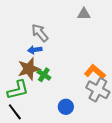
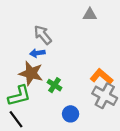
brown star: (29, 69) -> (31, 73), turned 30
green cross: (44, 75) -> (54, 85), moved

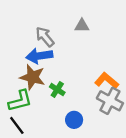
gray triangle: (90, 15) -> (82, 26), moved
blue arrow: (37, 53) -> (39, 56), size x1.6

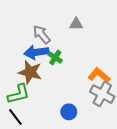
green cross: (57, 90) -> (55, 57), moved

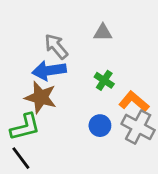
green cross: (55, 57) -> (104, 80), moved
blue circle: (69, 112) -> (100, 126), moved

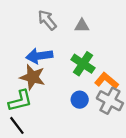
gray arrow: (56, 46) -> (47, 20), moved
green cross: (104, 80) -> (83, 64), size x1.5

